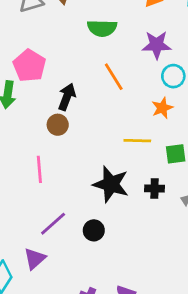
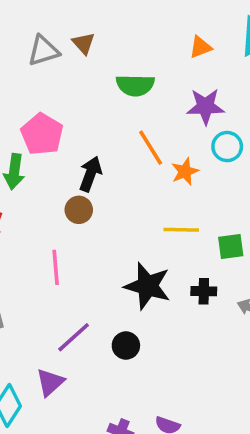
orange star: (162, 108) -> (185, 171), moved

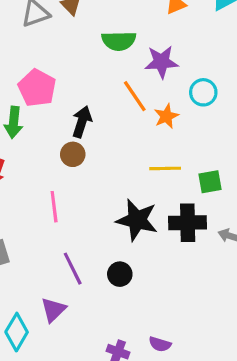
purple star: (205, 106) -> (161, 62), moved
black cross: (204, 291) -> (188, 223), size x1.6
purple line: (74, 337) -> (73, 269), turned -72

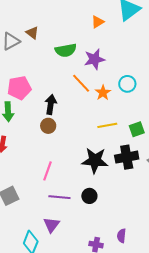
pink pentagon: (37, 88) -> (19, 88), turned -30
cyan circle: (203, 92) -> (127, 84), moved
pink line: (54, 207) -> (48, 171), moved, turned 36
purple line: (73, 269) -> (59, 197), turned -50
purple semicircle: (160, 344) -> (121, 236), turned 88

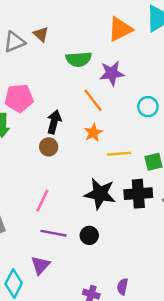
orange triangle: (98, 22) -> (120, 29), size x1.6
orange star: (103, 93) -> (93, 133), moved

